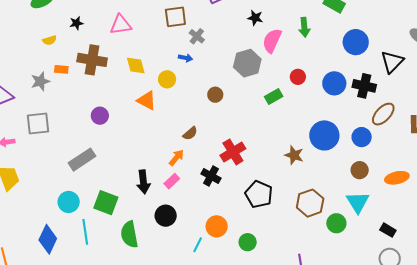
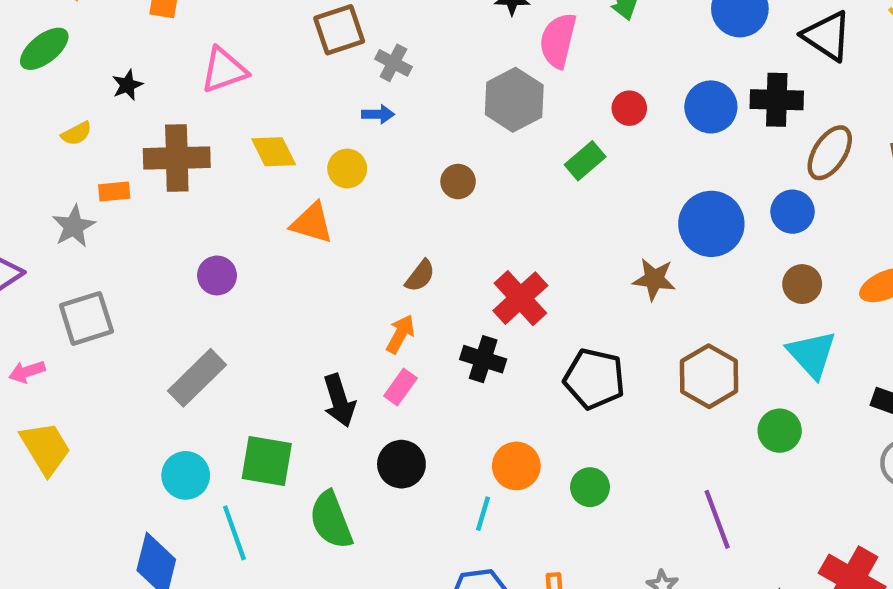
black triangle: (392, 62) -> (827, 36), turned -30
green circle: (336, 223) -> (780, 431), moved

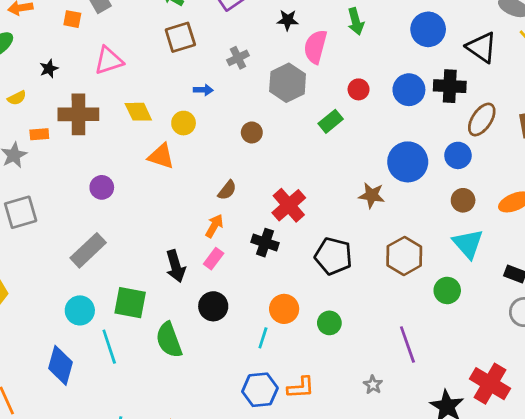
gray cross: (393, 63) -> (238, 58), moved, turned 35

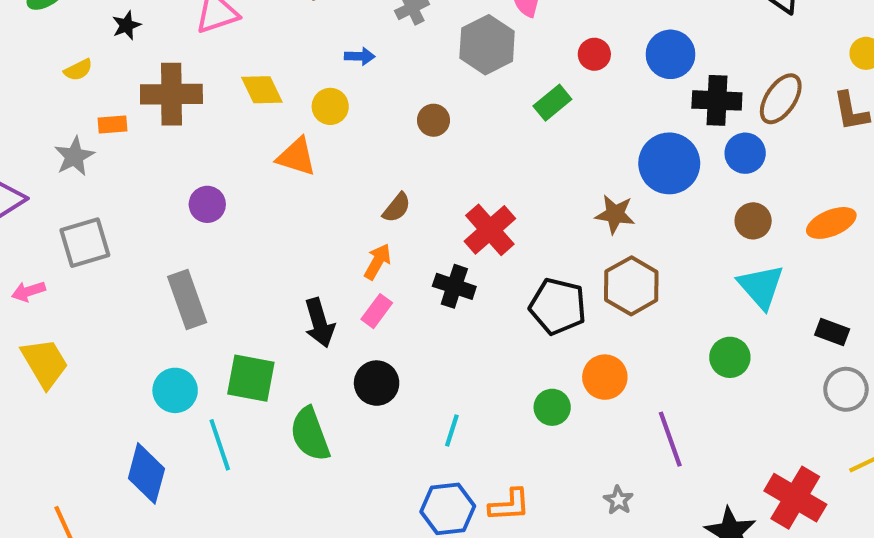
black cross: (450, 86) -> (717, 100), moved
gray rectangle: (88, 250) -> (187, 300), turned -66
brown hexagon: (404, 256) -> (631, 286), moved
orange circle: (284, 309) -> (605, 377), moved

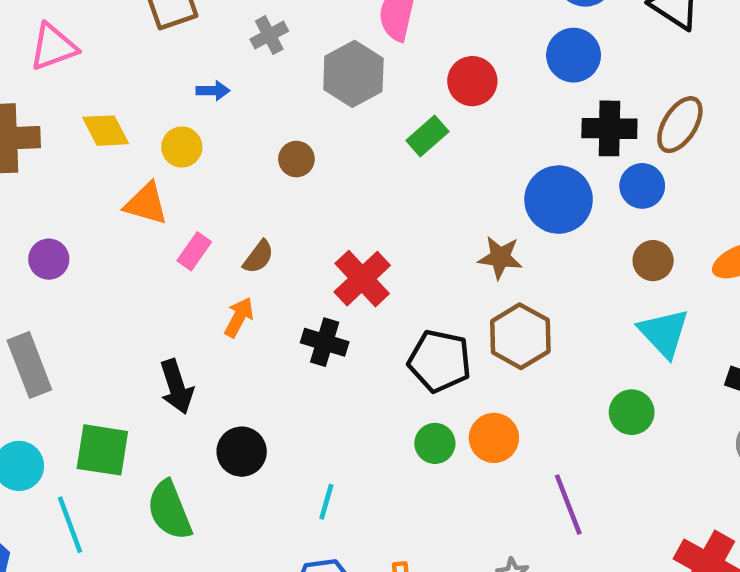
red circle: (594, 54) -> (472, 81), size x1.4
blue circle: (670, 54) -> (574, 55), moved
pink rectangle: (377, 311) -> (194, 251), moved
green circle: (552, 407) -> (435, 443), moved

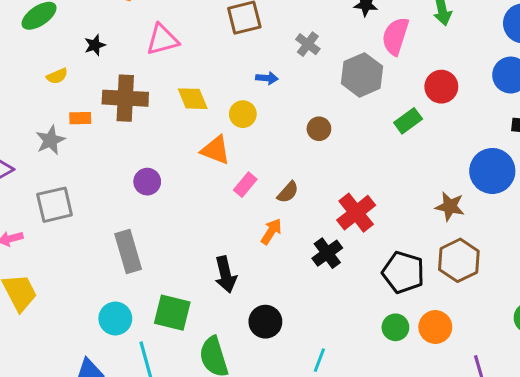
gray cross: (269, 35) -> (308, 44), turned -30
black cross: (325, 342) -> (327, 253), turned 32

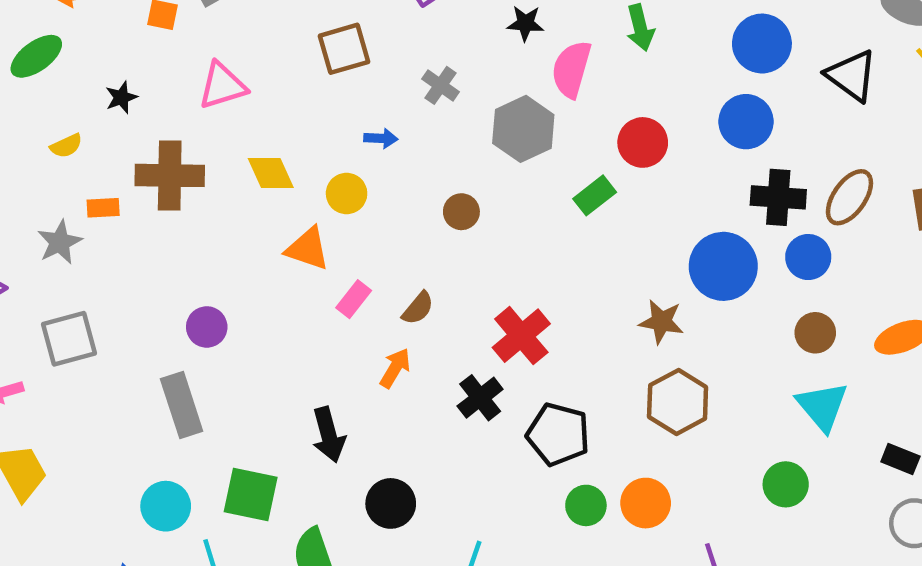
purple circle: (147, 182) -> (207, 327), moved
black pentagon: (403, 272) -> (558, 434), moved

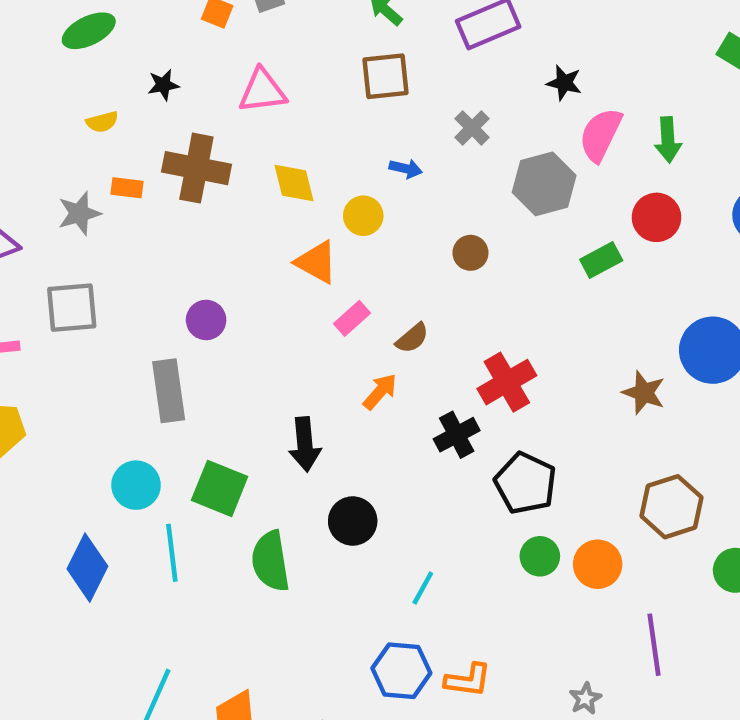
green arrow: (640, 28) -> (668, 140), moved
brown hexagon: (678, 402) -> (671, 507), moved

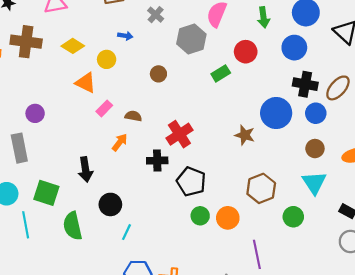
green arrow: (668, 140) -> (263, 17), moved
yellow diamond: (294, 183) -> (73, 46), turned -40
brown semicircle: (412, 338) -> (133, 116), turned -126
black cross: (457, 435) -> (157, 161), turned 30
cyan line: (423, 588) -> (127, 232), moved

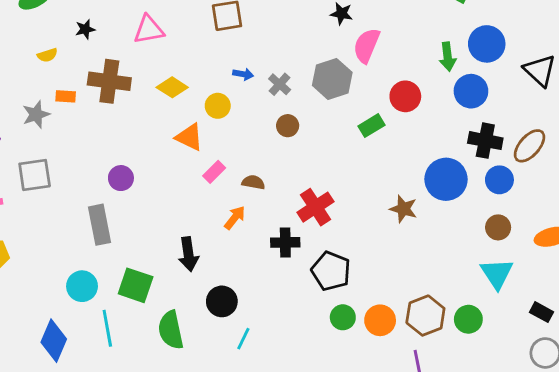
gray cross: (156, 15) -> (280, 84), moved
green arrow: (263, 17) -> (448, 57), moved
brown hexagon: (261, 188) -> (425, 316), moved

